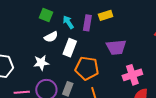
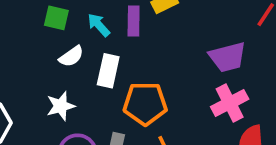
purple trapezoid: (116, 47) -> (227, 57), moved

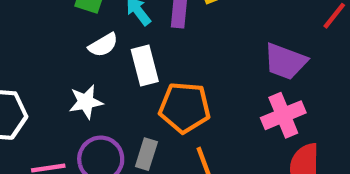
purple trapezoid: (227, 57) -> (285, 61), turned 30
white rectangle: (108, 71) -> (145, 66), turned -32

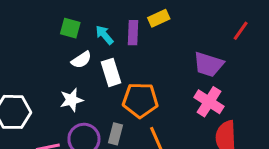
pink cross: (283, 115) -> (209, 102), turned -32

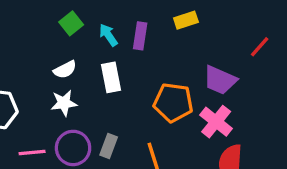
yellow rectangle: (159, 18) -> (186, 20), moved
green square: (70, 28) -> (71, 23), turned 30
white semicircle: (81, 60) -> (65, 70), moved
orange pentagon: (140, 100) -> (173, 102), moved

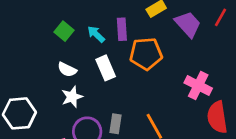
white semicircle: (65, 70) -> (67, 70), turned 66
purple trapezoid: (220, 80) -> (188, 24), moved, turned -144
orange pentagon: (173, 102) -> (146, 54), moved

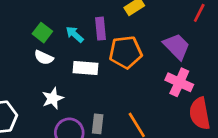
purple trapezoid: (188, 24) -> (177, 46), moved
white rectangle: (106, 68) -> (85, 68), turned -60
white semicircle: (67, 70) -> (44, 57), moved

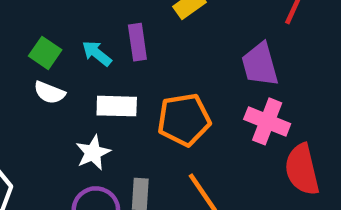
purple trapezoid: (177, 46) -> (260, 64), turned -148
orange pentagon: (126, 52) -> (184, 120), moved
white star: (53, 98) -> (93, 153), moved

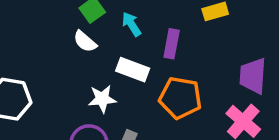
purple rectangle: (137, 42) -> (172, 44), moved

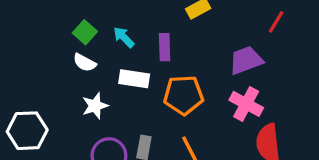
purple trapezoid: (253, 76) -> (246, 60), turned 78
white star: (102, 99) -> (95, 106), moved

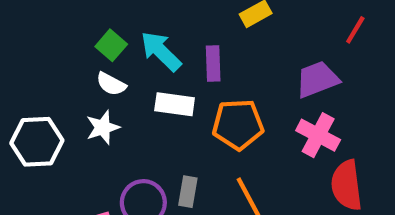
cyan arrow: (124, 37) -> (161, 51), size x1.5
white star: (95, 106) -> (103, 127), moved
white hexagon: (27, 131) -> (37, 142), moved

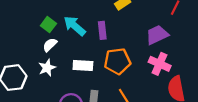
white semicircle: (111, 84) -> (50, 45), turned 112
white rectangle: (175, 104) -> (83, 66), moved

